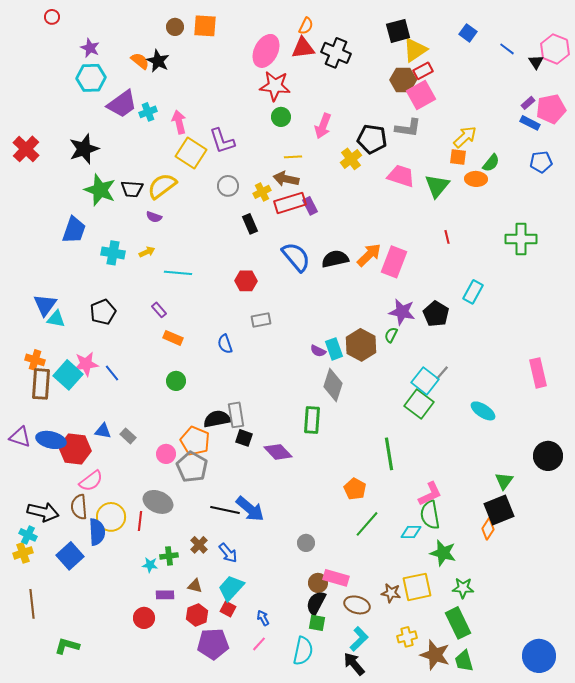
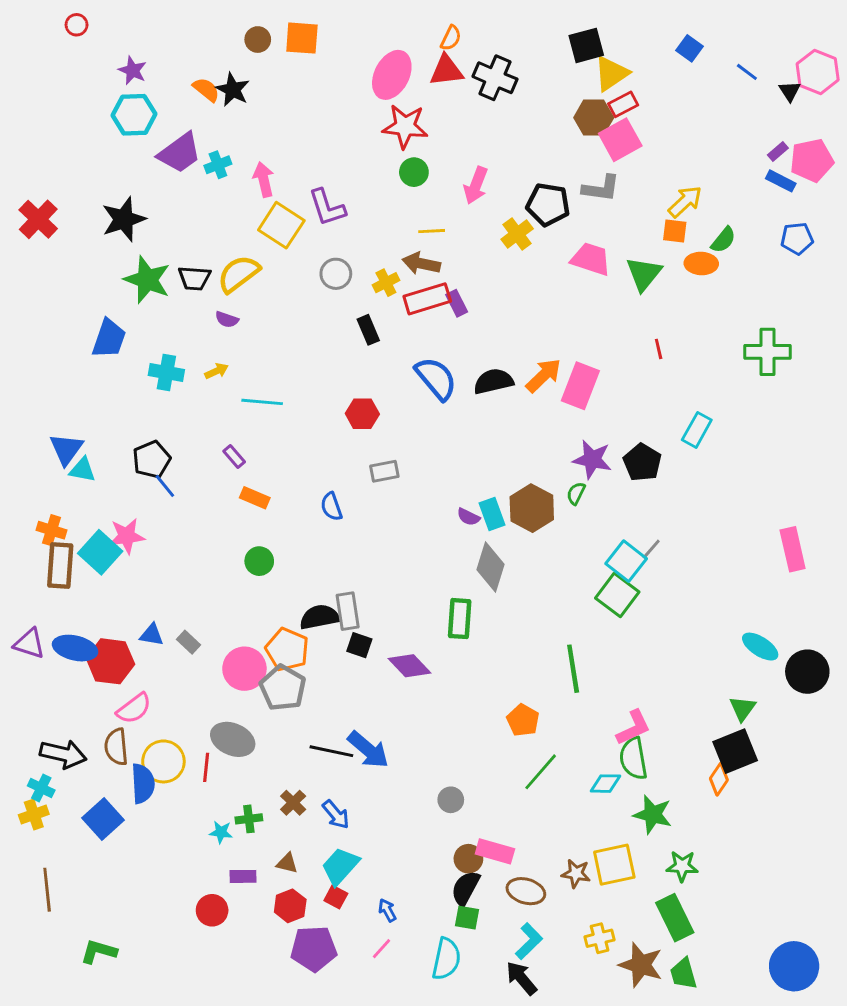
blue line: (112, 373) -> (165, 486), moved
cyan ellipse: (483, 411) -> (760, 647), moved
pink circle: (166, 454) -> (244, 669), size x1.5

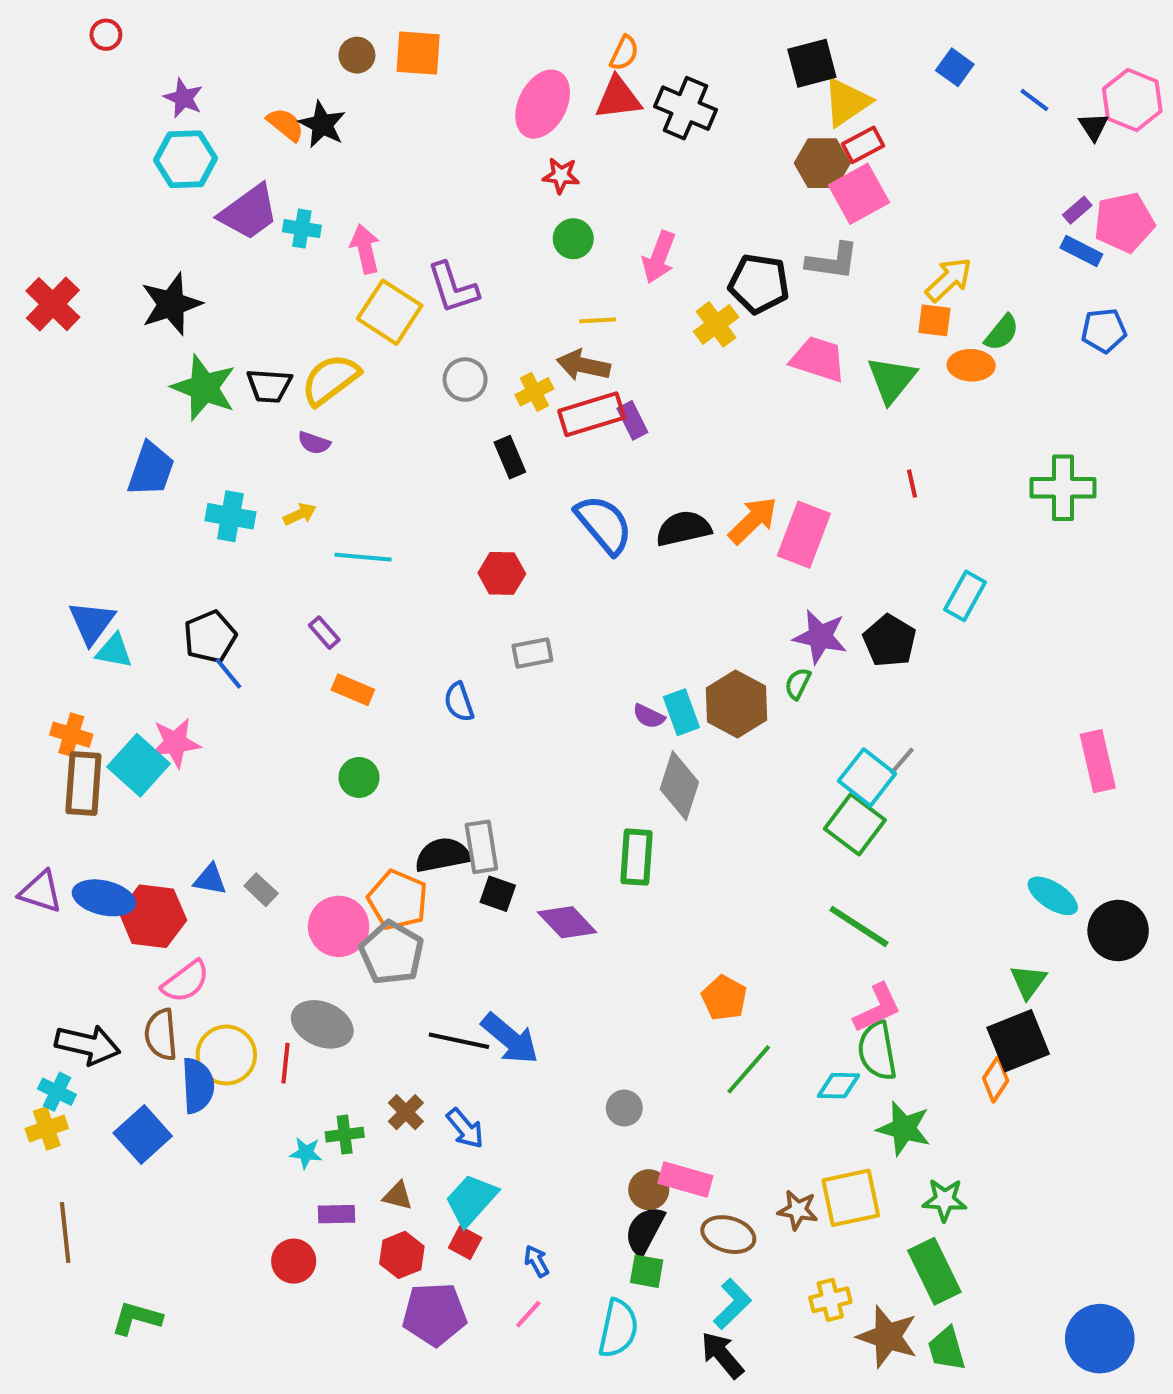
red star: (405, 126) -> (561, 175), size x0.6
cyan cross: (218, 165) -> (302, 229), turned 30
green line: (573, 669) -> (859, 926), moved, turned -48

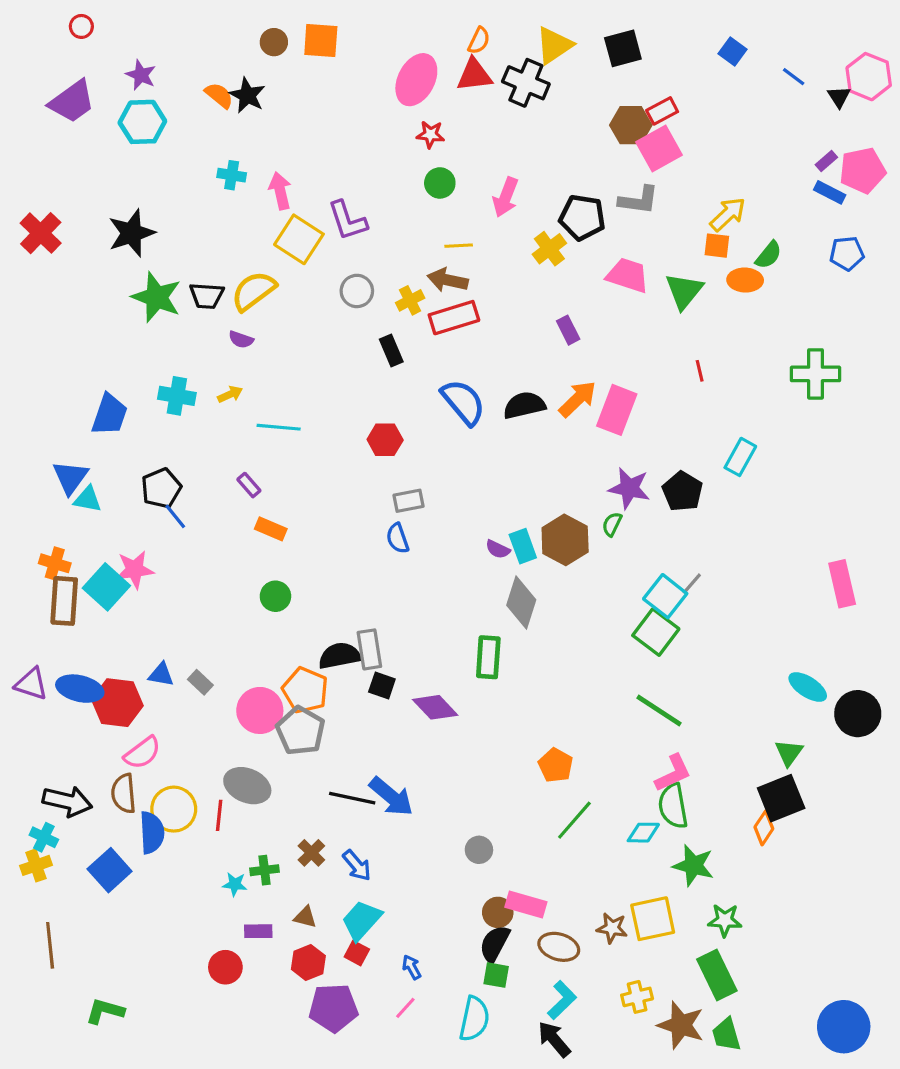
yellow triangle: (847, 102) -> (554, 45), moved
purple trapezoid: (249, 212) -> (72, 102), moved
purple rectangle: (632, 420) -> (568, 330), moved
blue trapezoid: (151, 469) -> (110, 415), moved
blue semicircle: (459, 702) -> (398, 538), moved

